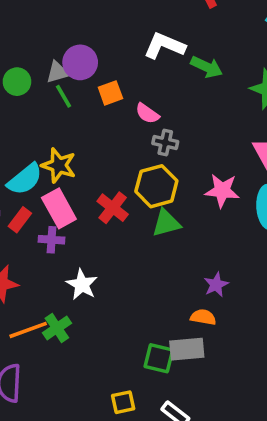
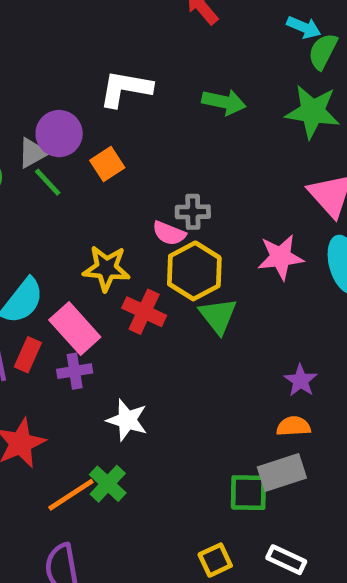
white L-shape: (164, 46) -> (125, 89), moved
pink semicircle: (147, 113) -> (169, 233), moved
yellow star: (59, 165) -> (106, 268), moved
green triangle: (166, 223) -> (218, 316), turned -40

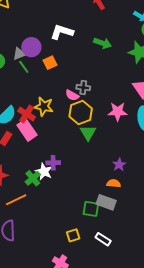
red cross: (144, 312) -> (27, 114), moved
purple cross: (75, 371) -> (53, 163), moved
gray rectangle: (282, 473) -> (106, 202), turned 30
green cross: (108, 484) -> (33, 178), moved

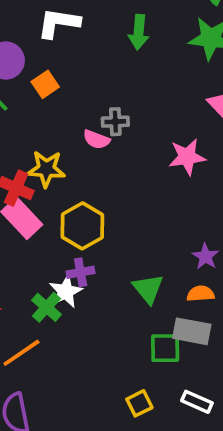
green arrow: (103, 43) -> (139, 32), turned 84
yellow hexagon: (81, 113) -> (82, 226), moved
green triangle: (88, 133) -> (148, 289), moved
white star: (44, 172) -> (66, 291), turned 30

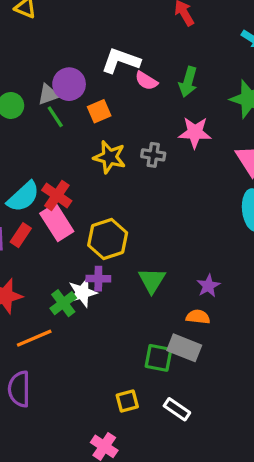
pink semicircle: (96, 139) -> (146, 81), moved
pink star: (187, 157) -> (195, 132), moved
yellow star: (46, 169) -> (110, 157), moved
green triangle: (148, 289) -> (152, 280), moved

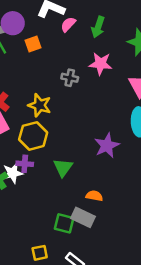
pink semicircle: (146, 81) -> (68, 24), turned 98
yellow star: (110, 157) -> (40, 105), moved
purple star: (208, 286) -> (107, 145), moved, size x1.5

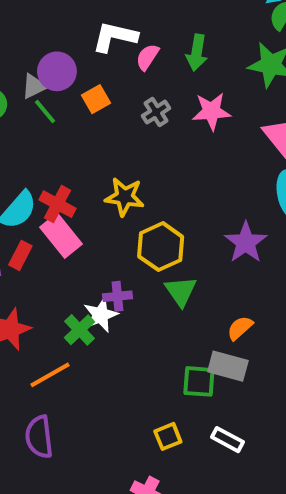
gray cross: (70, 78) -> (156, 112), moved, turned -35
yellow hexagon: (33, 136) -> (161, 247), moved
orange semicircle: (94, 196) -> (240, 328), turned -42

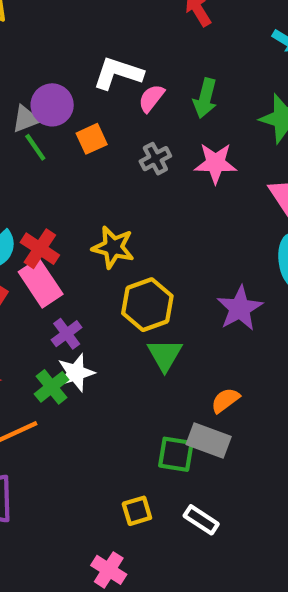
purple cross: (118, 296) -> (67, 334), moved, turned -36

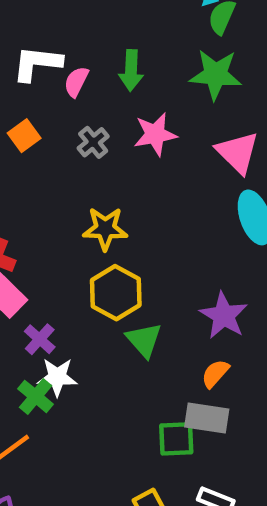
yellow star: (113, 247) -> (105, 229), moved
purple star: (240, 308) -> (224, 315), moved
white star: (76, 373) -> (57, 377), turned 30

